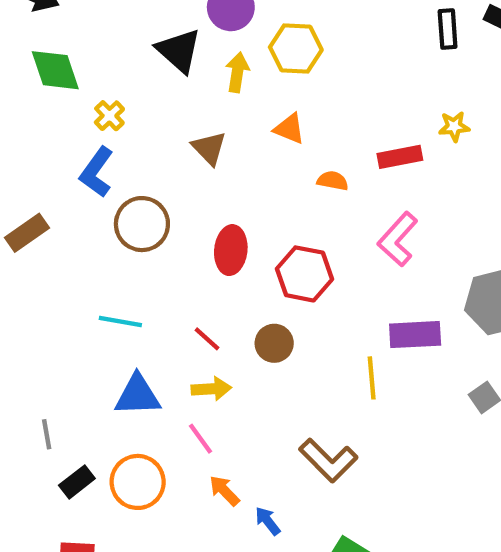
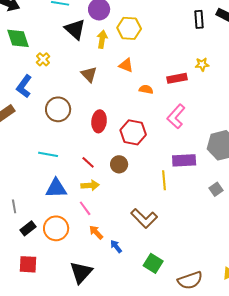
blue L-shape: (96, 172) -> (24, 86), moved

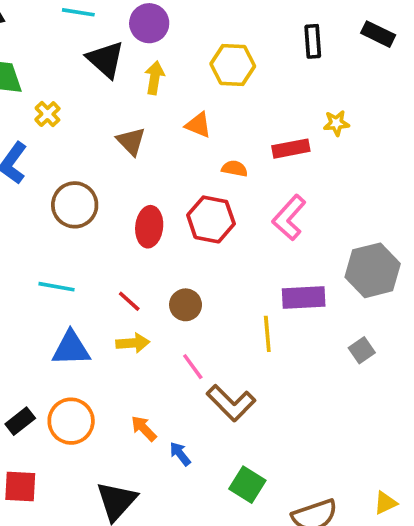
black rectangle: (199, 19) -> (313, 41), moved
yellow hexagon: (129, 28) -> (233, 65), moved
red hexagon: (133, 132) -> (211, 219), moved
pink line: (85, 208) -> (193, 367), moved

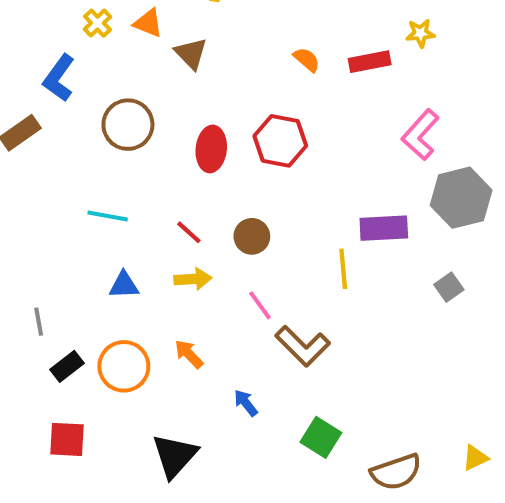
orange triangle: (198, 125) -> (148, 23), moved
orange semicircle: (235, 169) -> (307, 60), moved, turned 30
pink L-shape: (289, 218) -> (420, 135), moved
blue triangle: (71, 348) -> (124, 285), size x0.7
orange arrow: (144, 428) -> (189, 354), moved

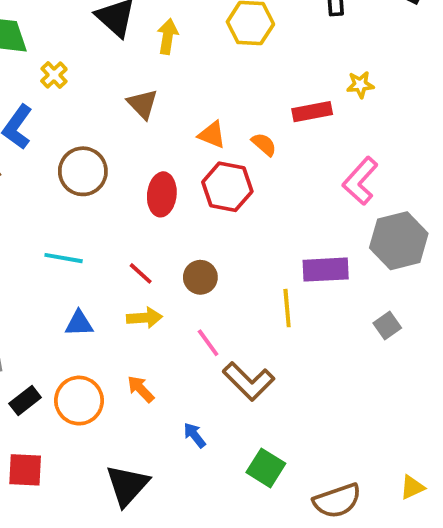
orange triangle: (148, 23) -> (212, 135), moved
orange semicircle: (307, 60) -> (264, 144), moved

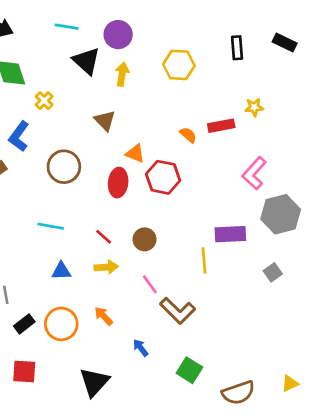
orange triangle: (212, 135) -> (135, 153), moved
orange semicircle: (264, 144) -> (188, 135), moved

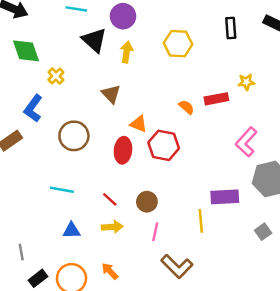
pink line: (150, 284) -> (155, 232), moved, turned 48

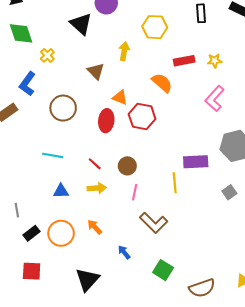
yellow arrow: (127, 52) -> (124, 51), moved
red rectangle: (216, 99) -> (184, 61), moved
orange semicircle: (186, 107) -> (162, 83), size x1.5
pink L-shape: (246, 142) -> (215, 99), moved

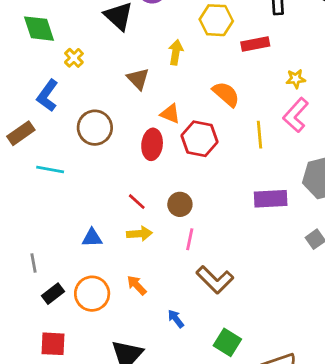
red rectangle: (184, 61) -> (255, 44), moved
yellow star: (215, 61) -> (296, 79), moved
cyan line: (53, 155) -> (50, 169), moved
yellow line: (175, 183) -> (259, 135), moved

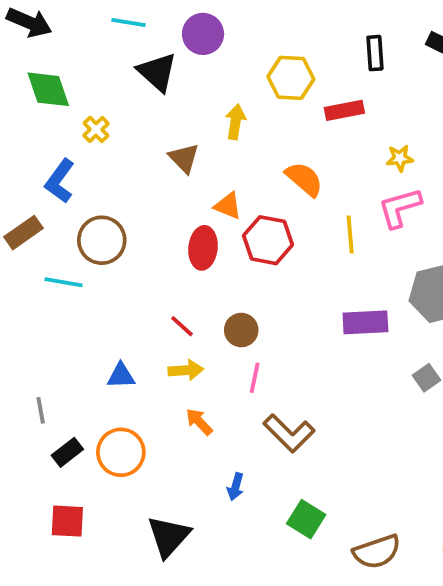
pink L-shape: (296, 115) -> (400, 208), turned 32
brown circle: (95, 128) -> (102, 240), moved
orange arrow: (137, 285) -> (199, 422), moved
blue arrow: (176, 319) -> (235, 487), turned -126

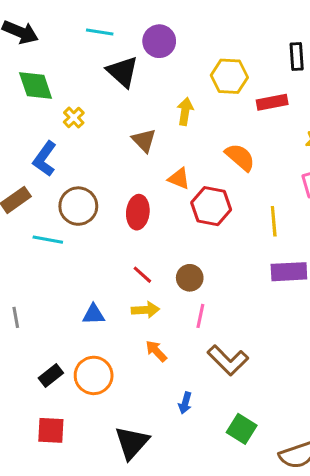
yellow line: (350, 235) -> (274, 221), moved
red ellipse: (203, 248) -> (138, 212), moved
gray line: (41, 410) -> (16, 317), moved

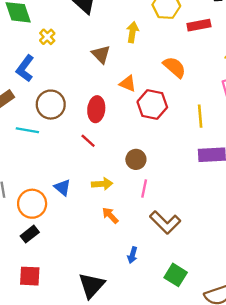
red line: (142, 275) -> (88, 141), moved
blue triangle: (94, 314) -> (62, 187), turned 42
orange circle: (94, 375) -> (32, 204), moved

